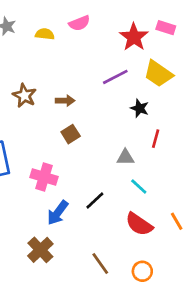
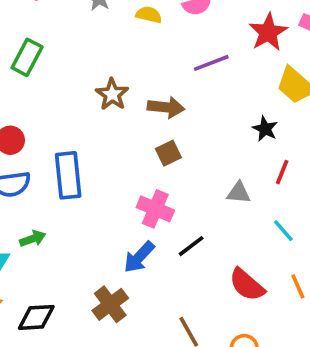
purple line: (115, 77) -> (211, 63), moved
brown arrow: (65, 101) -> (166, 107), size x1.4
pink cross: (44, 177) -> (155, 209), moved
cyan line: (139, 186) -> (283, 231), moved

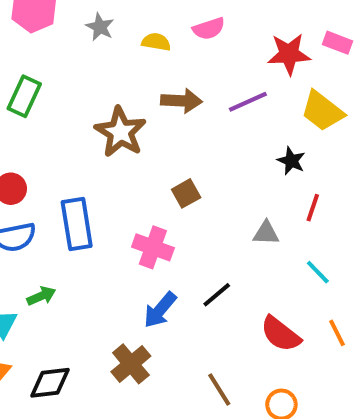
red star: (268, 32) -> (289, 54), turned 30
purple line: (211, 63) -> (248, 102), moved
brown star: (112, 94) -> (120, 132), size x1.4
brown arrow: (166, 107) -> (181, 101), moved
pink cross: (155, 209) -> (153, 247), moved

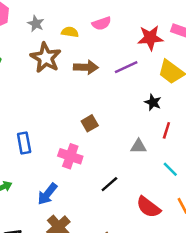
brown star: (120, 132) -> (46, 58), moved
blue rectangle: (77, 224) -> (24, 143), size x0.7
blue arrow: (160, 310) -> (47, 194), moved

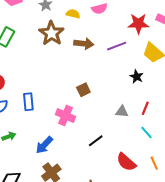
red line: (166, 130) -> (145, 108), moved

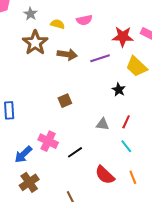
pink cross: (65, 116) -> (48, 141), moved

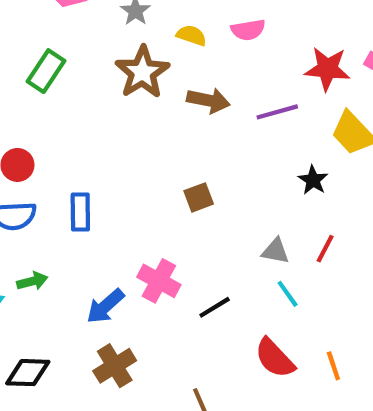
cyan line: (126, 146) -> (288, 294), moved

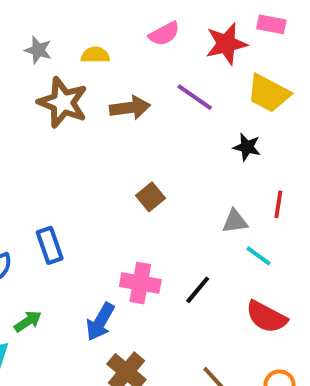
pink semicircle: (248, 30) -> (164, 34), moved
purple line: (277, 112) -> (195, 97), turned 69

